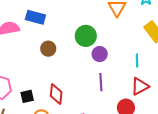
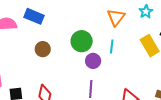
cyan line: (137, 61) -> (112, 46), moved

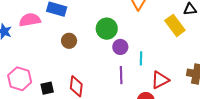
cyan line: (112, 46) -> (141, 58), moved

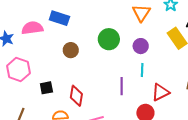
purple circle: (120, 47) -> (141, 46), moved
pink hexagon: (20, 79) -> (18, 69), moved
black square: (47, 88) -> (46, 88), moved

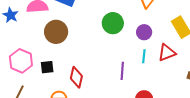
brown circle: (71, 50) -> (56, 32), moved, size x1.5
pink hexagon: (18, 69) -> (21, 61), moved
red triangle: (160, 92) -> (167, 53), moved

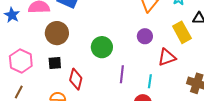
green circle: (113, 23) -> (102, 47), moved
cyan line: (144, 56) -> (150, 81), moved
black square: (47, 67) -> (55, 63), moved

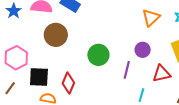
black square: (55, 63) -> (39, 77), moved, size x1.5
purple line: (122, 74) -> (127, 70), moved

